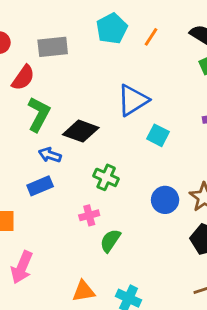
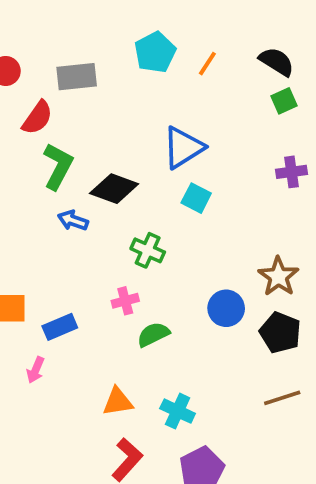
cyan square: (158, 135) -> (196, 198), moved
blue rectangle: (40, 186) -> (60, 327), moved
blue circle: (165, 200) -> (226, 308), moved
green semicircle: (110, 241) -> (153, 334), turned 30
pink arrow: (22, 267) -> (36, 370), size x0.6

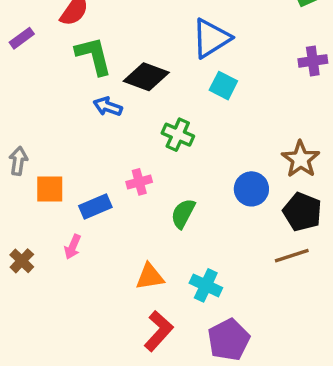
green L-shape: (58, 166) -> (94, 56), turned -42
pink cross: (125, 301) -> (139, 182), moved
green semicircle: (153, 334) -> (183, 214), turned -36
brown line: (282, 398) -> (292, 256), moved

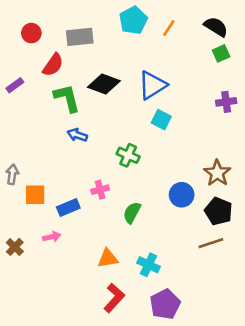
black diamond: (146, 77) -> (104, 84), moved
pink arrow: (73, 247) -> (52, 237), turned -126

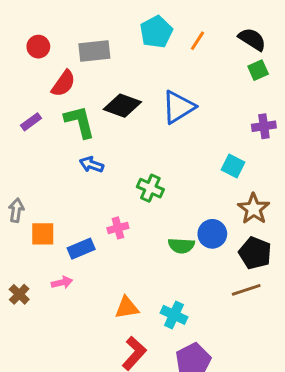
purple rectangle: (15, 85) -> (31, 122), moved
cyan square: (161, 120) -> (233, 166), moved
green semicircle: (132, 213) -> (181, 246), moved, turned -115

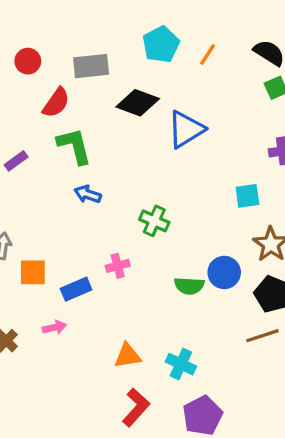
black diamond: (122, 106) -> (138, 103), moved
purple rectangle: (31, 122) -> (16, 161), moved
cyan square: (233, 166) -> (247, 196), turned -35

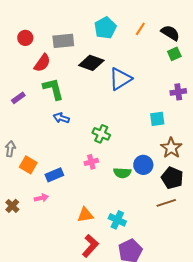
orange line: (208, 54) -> (140, 29), moved
pink cross: (118, 266) -> (91, 162), moved
orange square: (33, 272) -> (28, 165), turned 30

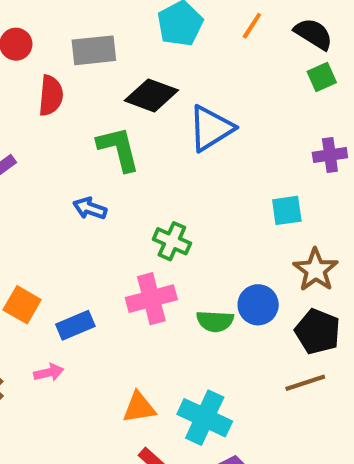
red semicircle: (42, 63) -> (51, 95), turned -30
green L-shape: (53, 89) -> (119, 149), moved
pink cross: (91, 162) -> (151, 299), size x1.6
cyan cross: (117, 220) -> (205, 418), size x1.4

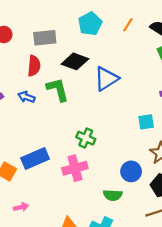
red semicircle: (51, 95) -> (34, 66), moved
blue arrow: (90, 208) -> (26, 97), moved
green semicircle: (215, 321) -> (113, 195), moved
blue rectangle: (75, 325) -> (35, 159), moved, size x1.4

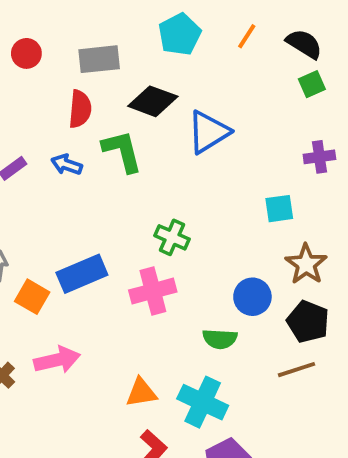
pink arrow: (21, 207) -> (57, 360), size x1.6

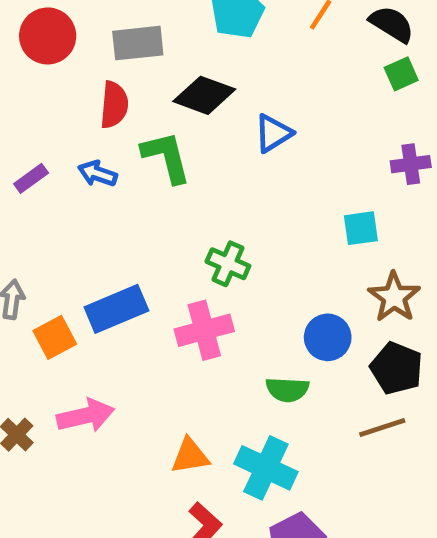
red circle: (26, 53) -> (48, 36), size x1.5
blue triangle: (208, 132) -> (273, 133), size x0.7
orange square: (32, 297) -> (55, 337), turned 32

